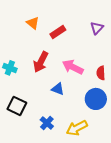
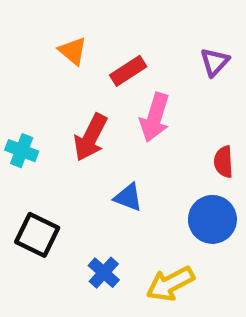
pink arrow: (73, 67) -> (155, 117), moved, turned -100

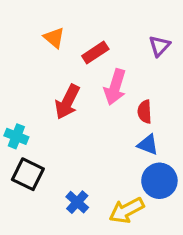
cyan cross: (22, 151) -> (16, 136), moved
red semicircle: (224, 162) -> (145, 112), moved
blue triangle: (128, 197) -> (148, 145), moved
blue circle: (212, 219) -> (159, 181), moved

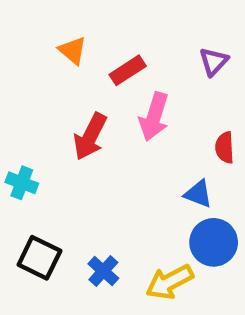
red semicircle: (145, 112) -> (225, 148), moved
black square: (28, 174) -> (39, 258), moved

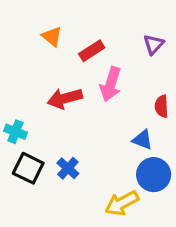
red arrow: (90, 136) -> (65, 98), turned 48
black square: (39, 258) -> (28, 168), moved
blue cross: (103, 271) -> (68, 168), moved

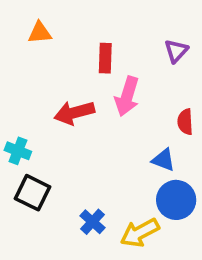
orange triangle: (52, 36) -> (40, 33), moved, turned -45
red rectangle: (92, 51) -> (105, 58), turned -55
blue cross: (68, 168) -> (92, 222), moved

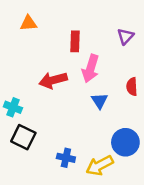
blue triangle: (163, 160) -> (100, 101), moved, turned 36
blue cross: (92, 222) -> (66, 158), turned -30

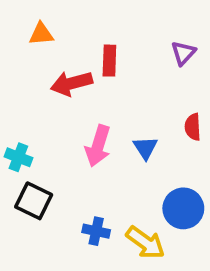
pink arrow: (91, 69) -> (98, 146), moved
red arrow: (53, 80) -> (71, 83), moved
yellow arrow: (100, 166) -> (145, 243), turned -116

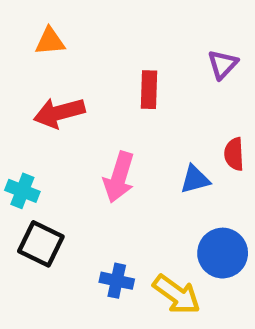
red rectangle: (109, 61) -> (149, 90), moved
red arrow: (71, 83) -> (59, 113), moved
blue triangle: (145, 148) -> (195, 179), moved, turned 48

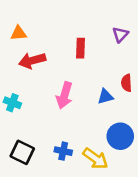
orange triangle: (50, 41) -> (19, 33), moved
black square: (41, 244) -> (22, 152), moved

